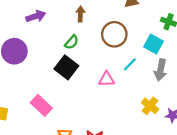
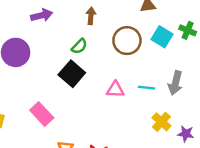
cyan square: (154, 44) -> (162, 37), moved
cyan line: (130, 64) -> (146, 88), moved, turned 48

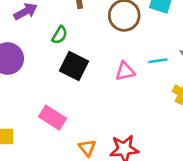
green semicircle: (79, 46) -> (60, 35), moved

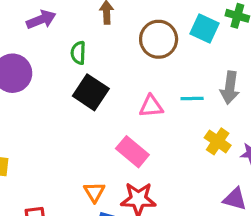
green semicircle: (60, 35) -> (78, 53), turned 144
pink rectangle: (52, 118) -> (132, 152), moved

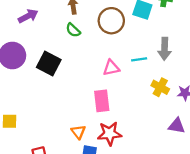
green semicircle: (78, 53) -> (73, 30), moved, turned -42
black square: (91, 92) -> (49, 63), moved
pink rectangle: (132, 152) -> (102, 101), turned 50

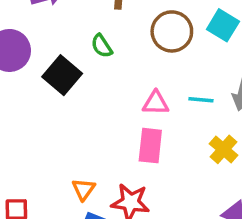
green semicircle: (73, 30) -> (102, 46), moved
pink rectangle: (102, 101) -> (150, 146), moved

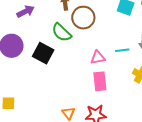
brown circle: (172, 31) -> (83, 18), moved
green semicircle: (102, 46) -> (61, 32), size x1.5

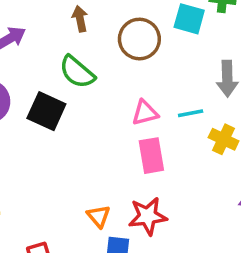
brown circle: (83, 18) -> (139, 39), moved
cyan line: (122, 50) -> (191, 113), moved

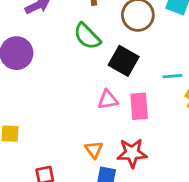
black square: (46, 111) -> (124, 61), moved
pink triangle: (145, 113) -> (108, 100), moved

